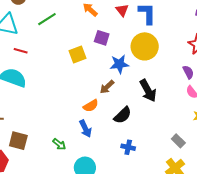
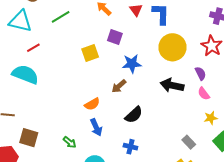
yellow circle: (145, 46) -> (173, 47), moved
red line: (21, 51) -> (33, 48), turned -48
black arrow: (148, 91) -> (172, 85), moved, turned 130
orange semicircle: (91, 106) -> (92, 104), moved
blue cross: (128, 147) -> (130, 147), moved

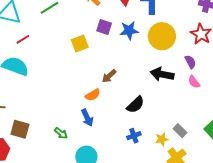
blue star: (132, 64) -> (129, 31), moved
orange semicircle: (92, 104) -> (93, 95), moved
black semicircle: (134, 115) -> (136, 105), moved
yellow star: (211, 118) -> (162, 139), moved
blue cross: (130, 147) -> (134, 136), moved, turned -32

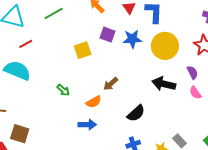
blue arrow: (87, 118) -> (87, 125), turned -66
green arrow: (61, 133) -> (63, 90), moved

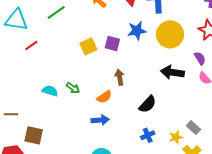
purple square: (107, 35) -> (112, 44), moved
cyan semicircle: (17, 70) -> (50, 91), moved, size x0.6
brown arrow: (111, 84) -> (120, 77), turned 126

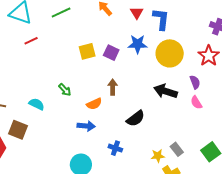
cyan semicircle: (50, 91) -> (37, 104), moved
blue cross: (148, 135) -> (115, 148), moved, turned 32

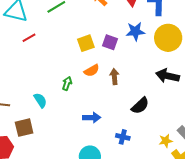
green arrow: (65, 90) -> (67, 83), turned -112
cyan semicircle: (37, 104) -> (40, 100), turned 35
orange semicircle: (94, 104) -> (92, 70), moved
brown square: (18, 130) -> (24, 128), turned -30

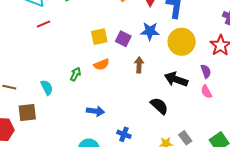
brown arrow: (114, 76) -> (139, 65), moved
black semicircle: (140, 106) -> (159, 106), moved, turned -102

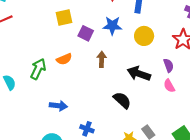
yellow square: (99, 37) -> (64, 18), moved
yellow circle: (182, 42) -> (144, 36), size x0.7
green arrow: (75, 74) -> (38, 69), size x1.5

